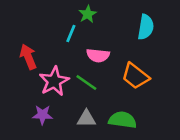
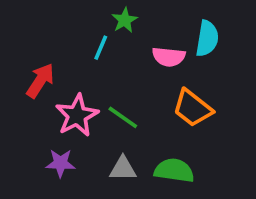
pink semicircle: (98, 55) -> (169, 57), moved
red arrow: (28, 57) -> (40, 81), turned 55

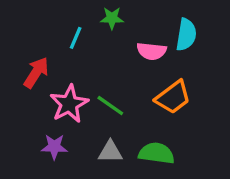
green star: (125, 20) -> (112, 18), turned 30
cyan line: (101, 48) -> (76, 38), moved
orange trapezoid: (192, 108) -> (173, 97), turned -75

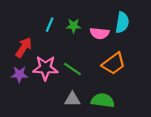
green star: (112, 18) -> (74, 26), moved
pink star: (69, 104) -> (45, 68), turned 30
purple star: (54, 147) -> (19, 74), moved

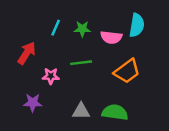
pink star: (45, 68) -> (51, 76), size x0.6
green line: (72, 69) -> (81, 63), moved, turned -42
purple star: (19, 74) -> (33, 103), moved

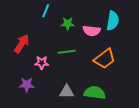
cyan line: (56, 28) -> (46, 11), moved

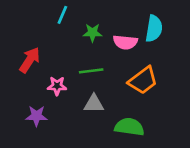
gray triangle: (67, 92) -> (94, 104), moved

